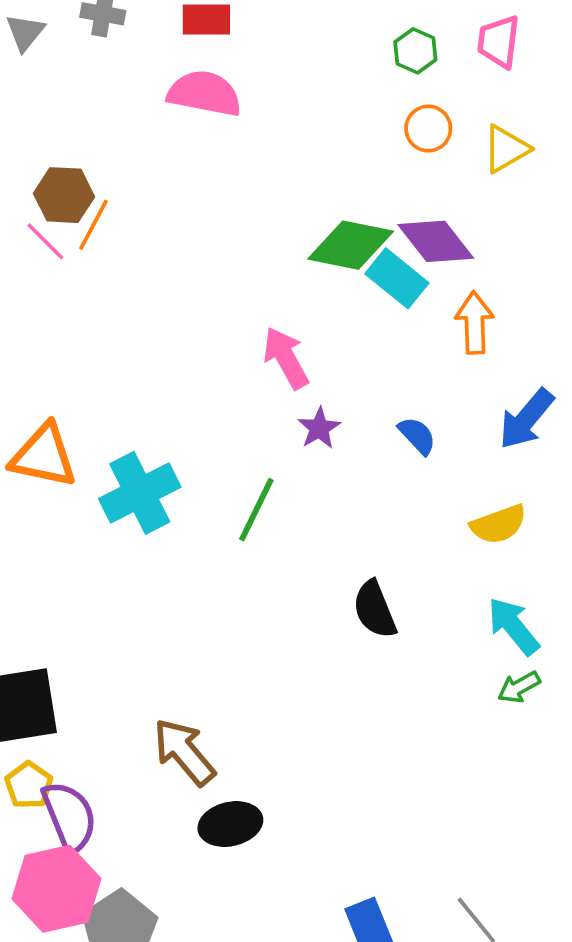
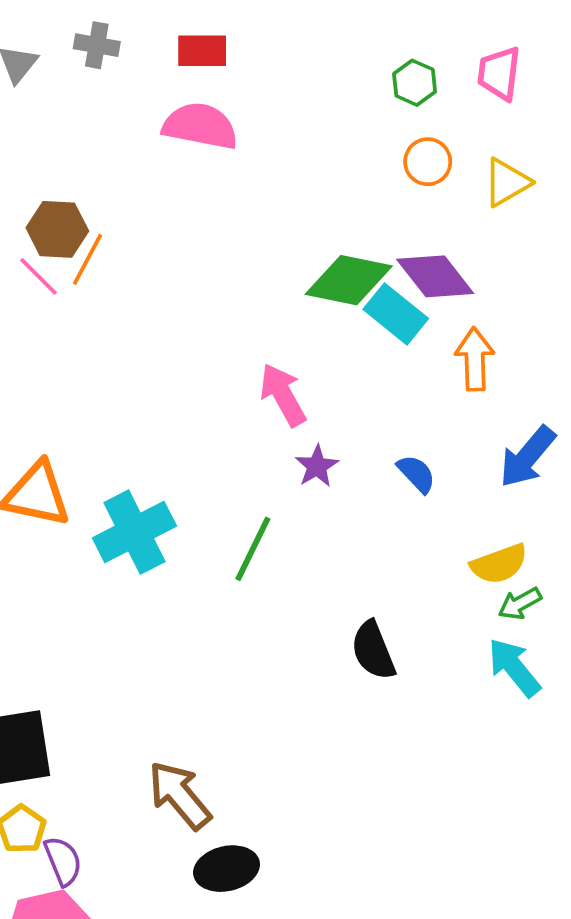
green arrow: (519, 687) -> (520, 603), moved
purple semicircle: (69, 817) -> (63, 861), size x0.7

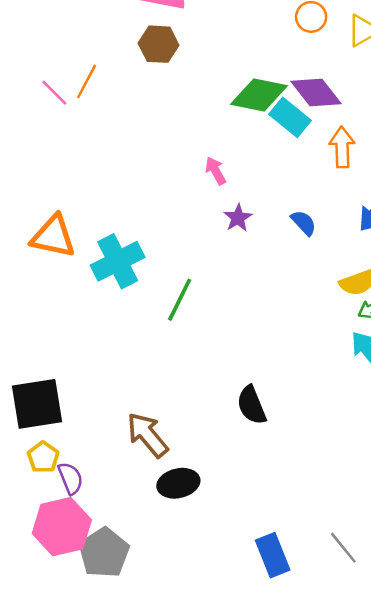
brown hexagon: (57, 229) -> (159, 44), moved
pink arrow: (283, 395) -> (216, 171), size x0.7
green line: (253, 549) -> (180, 300), moved
black semicircle: (373, 650) -> (252, 405), moved

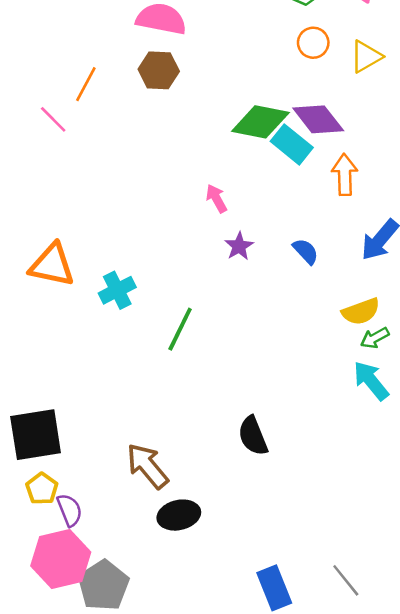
orange line: (87, 81) -> (86, 84), moved
cyan cross: (118, 261) -> (117, 290), size x0.7

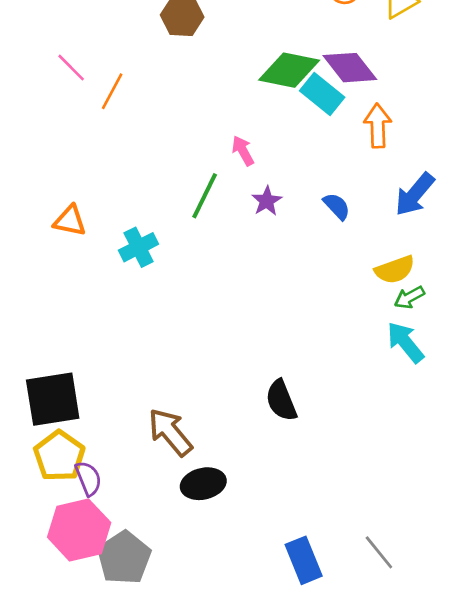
orange line: (86, 84) -> (112, 91), moved
orange triangle: (52, 265) -> (70, 221), size x0.7
green line: (180, 329) -> (205, 196), moved
yellow pentagon: (42, 489) -> (59, 456), size x1.5

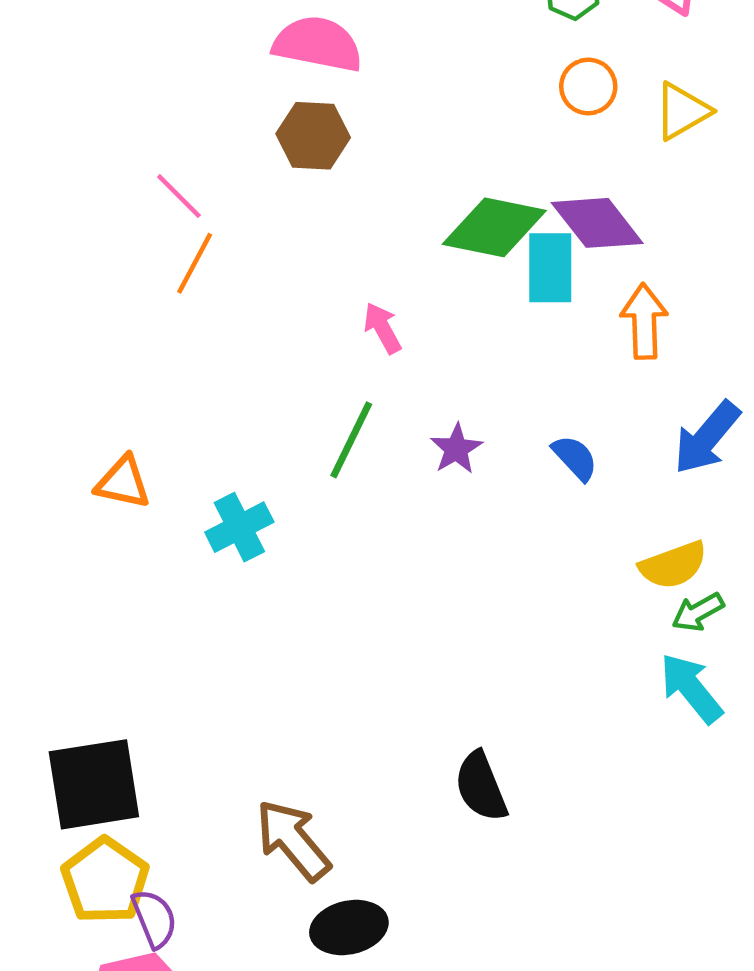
pink line: (71, 68) -> (179, 196), moved
cyan rectangle: (322, 94) -> (550, 268), turned 51
pink arrow: (243, 151) -> (382, 328), moved

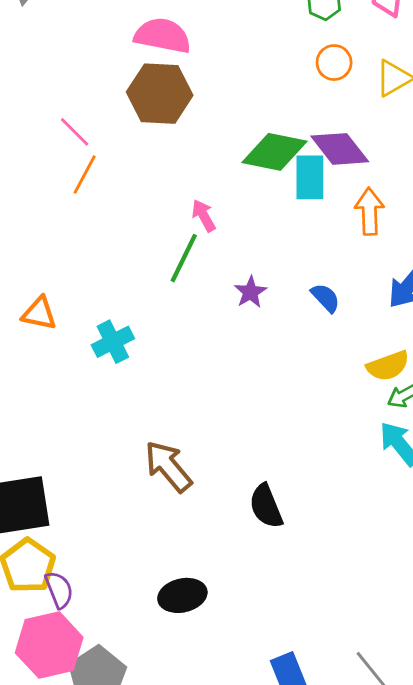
brown hexagon: (313, 136) -> (160, 94), size x1.4
green line: (351, 440) -> (184, 258), moved
brown arrow: (293, 840) -> (168, 466), moved

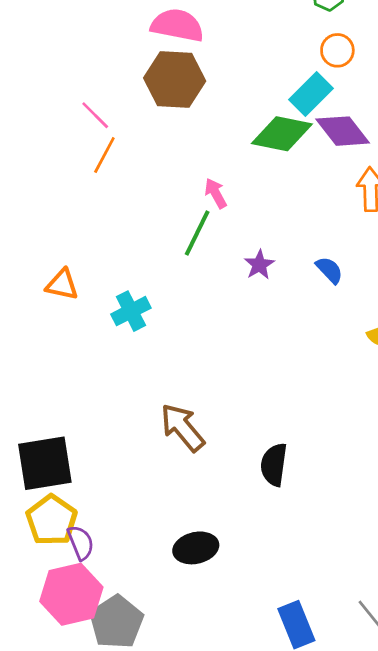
cyan rectangle: (310, 177) -> (311, 94), moved, turned 45
black semicircle: (266, 506) -> (274, 465), turned 30

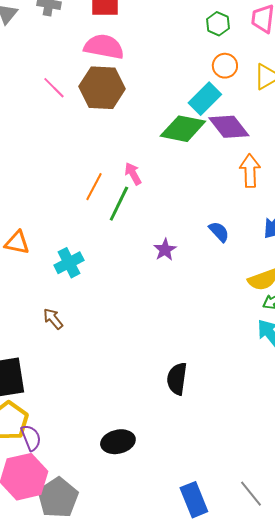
pink line: (95, 115) -> (54, 88), moved
orange line: (104, 155) -> (94, 187), moved
purple star: (259, 265) -> (165, 250), moved
brown arrow: (183, 428) -> (53, 319), moved, size x0.6

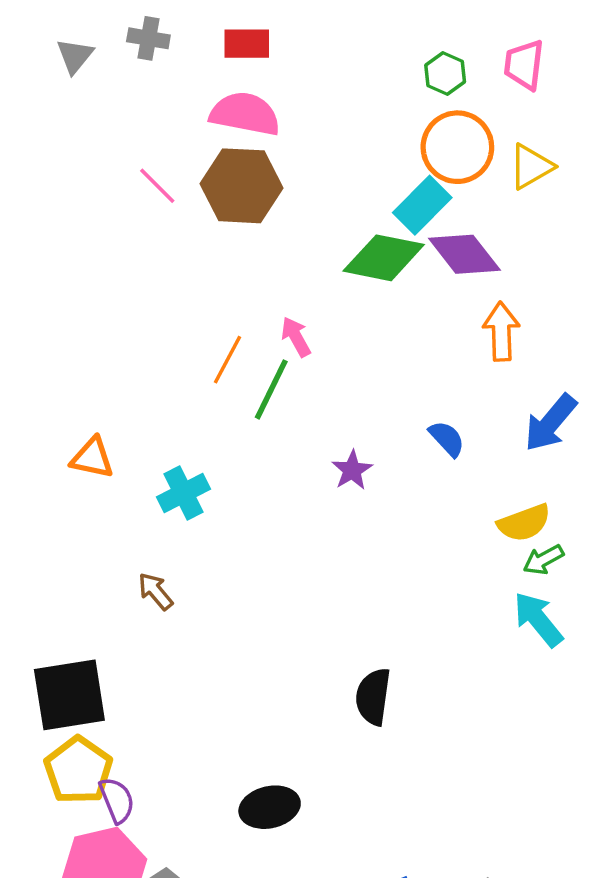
orange circle: (225, 66) -> (457, 147), size x1.6

